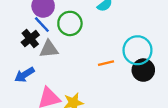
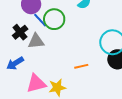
blue line: (42, 25) -> (40, 20), moved
orange line: (106, 63) -> (81, 66), moved

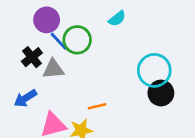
orange line: (81, 66) -> (97, 106), moved

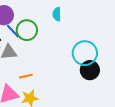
cyan semicircle: (117, 19) -> (57, 14), turned 128
orange line: (97, 106) -> (26, 76), moved

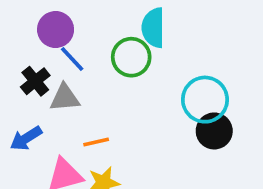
cyan semicircle: (57, 14) -> (153, 28), size x1.5
green circle: (27, 30) -> (131, 57), moved

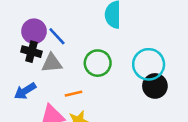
purple circle: (56, 30) -> (34, 31), moved
green circle: (131, 57) -> (98, 63), moved
black cross: (35, 81) -> (31, 52), turned -36

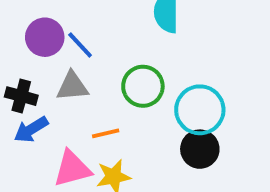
black cross: (31, 52) -> (21, 96), moved
cyan circle: (149, 64) -> (200, 110), moved
black circle: (155, 86) -> (200, 149), moved

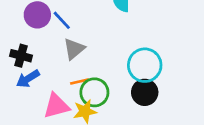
gray triangle: (72, 86) -> (74, 49), moved, turned -35
green circle: (143, 86) -> (94, 92), moved

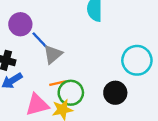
blue line: (62, 20) -> (40, 40), moved
cyan circle: (145, 65) -> (137, 60), moved

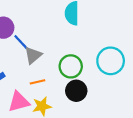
green circle: (71, 93) -> (71, 66), moved
black circle: (115, 93) -> (76, 91), moved

